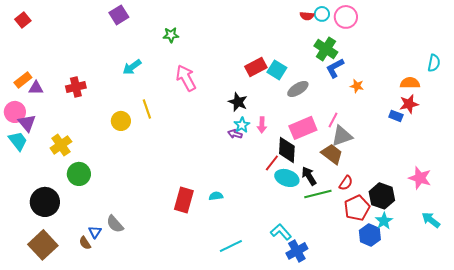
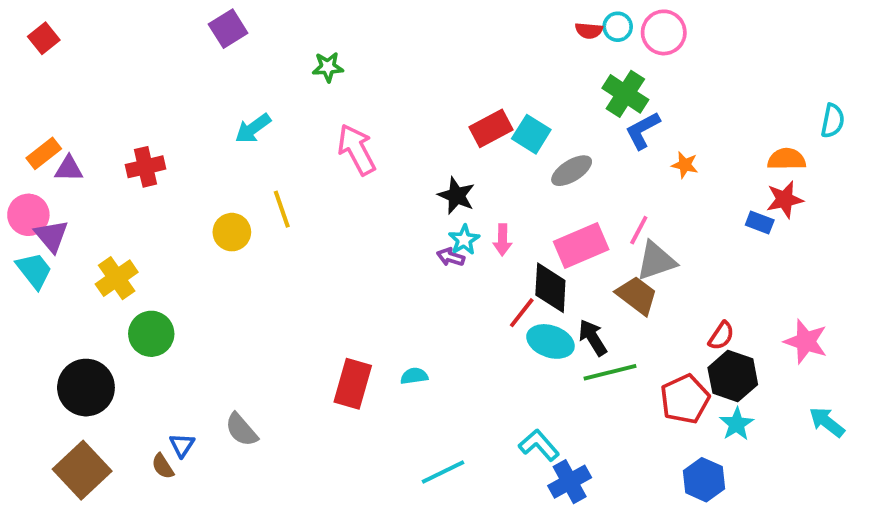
red semicircle: (346, 183) -> (721, 336), moved
gray semicircle: (115, 224) -> (241, 430), moved
blue hexagon: (370, 235) -> (704, 480), moved

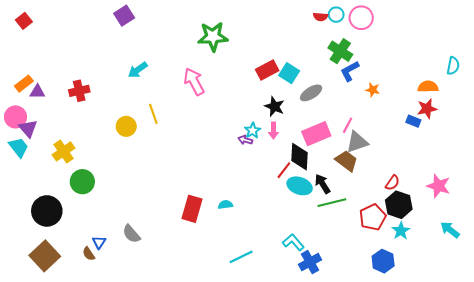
green star: (328, 67) -> (213, 37), moved, size x1.8
black star: (456, 196) -> (274, 107), moved

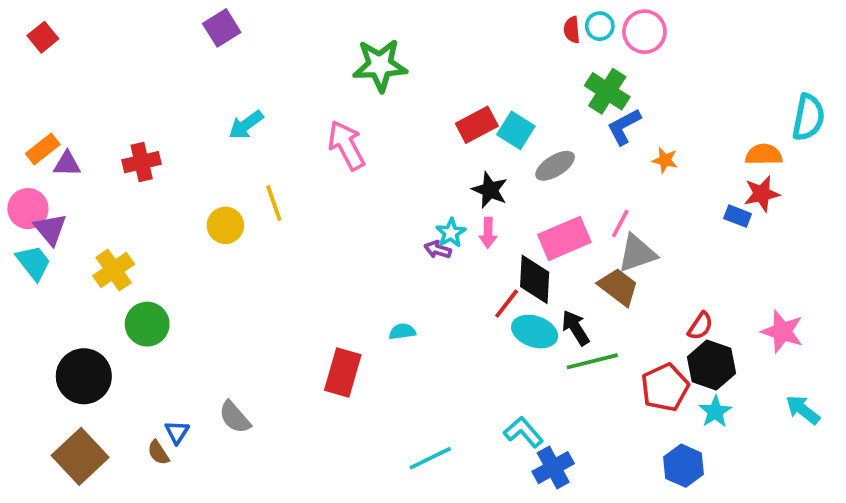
red semicircle: (320, 17) -> (572, 30), turned 80
cyan semicircle: (453, 66) -> (808, 117), size x1.4
cyan semicircle: (225, 205) -> (402, 332), moved

